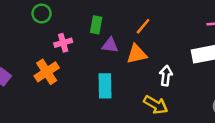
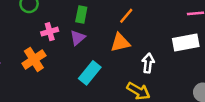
purple triangle: (110, 45) -> (78, 38), moved, turned -49
cyan rectangle: (105, 86) -> (90, 73), turned 40

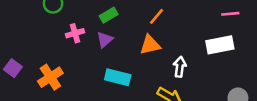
green rectangle: (81, 15) -> (109, 15), turned 49
orange cross: (34, 59) -> (50, 77), moved
cyan rectangle: (90, 73) -> (118, 77), turned 65

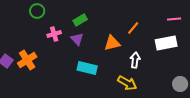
orange line: (156, 16) -> (133, 28), moved
purple triangle: (105, 40) -> (77, 39), turned -32
orange cross: (50, 77) -> (27, 60), moved

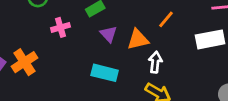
purple triangle: (77, 39) -> (109, 34), moved
white arrow: (135, 60) -> (155, 62), moved

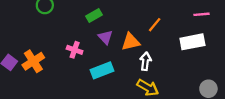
pink cross: (60, 27) -> (75, 50), moved, turned 35
cyan rectangle: (105, 73) -> (102, 70), turned -35

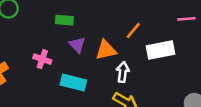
green rectangle: (94, 15) -> (64, 20), turned 35
white rectangle: (192, 42) -> (160, 50), moved
cyan rectangle: (102, 70) -> (73, 82), turned 35

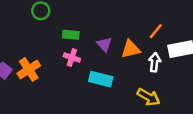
green rectangle: (64, 20) -> (71, 35), moved
white arrow: (123, 72) -> (155, 62), moved

